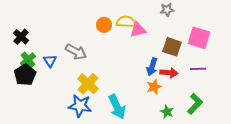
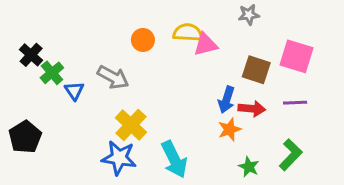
orange circle: (104, 25) -> (143, 40), moved
green cross: (28, 60) -> (52, 73), moved
black pentagon: (25, 75) -> (25, 137), moved

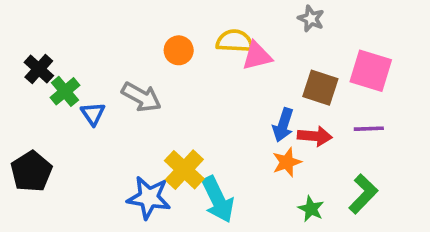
gray star: (249, 15) -> (311, 19), turned 30
yellow cross: (131, 125) -> (184, 170), moved

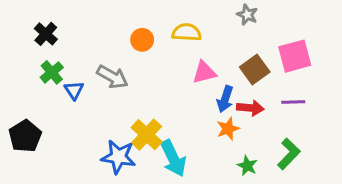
pink triangle: (257, 56) -> (204, 72), moved
black cross: (39, 69) -> (46, 34), moved
pink square: (371, 71) -> (295, 56), turned -32
brown square: (320, 88) -> (255, 69), turned 36

